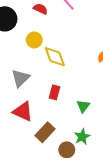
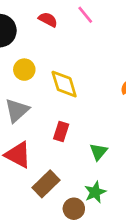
yellow circle: (34, 40) -> (24, 70), moved

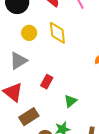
yellow diamond: (64, 84) -> (57, 33), moved

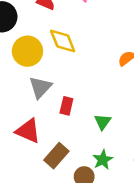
yellow circle: (29, 33) -> (27, 51), size x1.5
gray triangle: (18, 61) -> (40, 87), moved

